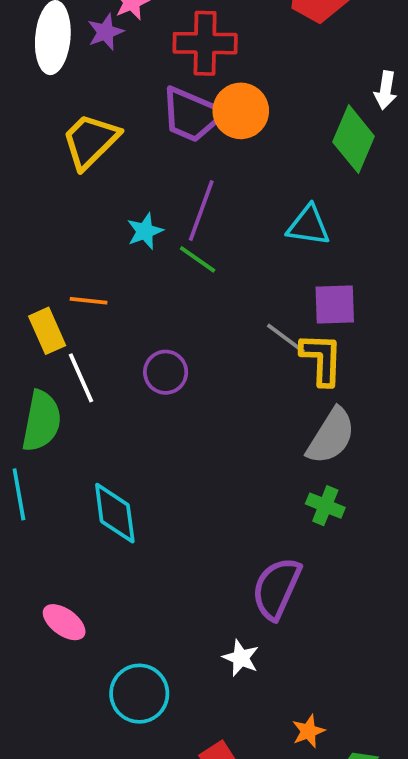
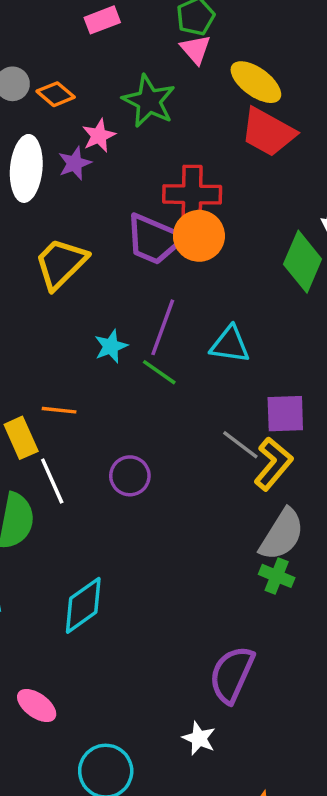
red cross: (205, 43) -> (192, 194), moved
cyan triangle: (308, 226) -> (230, 345), moved
yellow L-shape: (322, 359) -> (273, 464), turned 38
green cross: (325, 506) -> (277, 576), moved
cyan diamond: (115, 513) -> (83, 605), turned 62

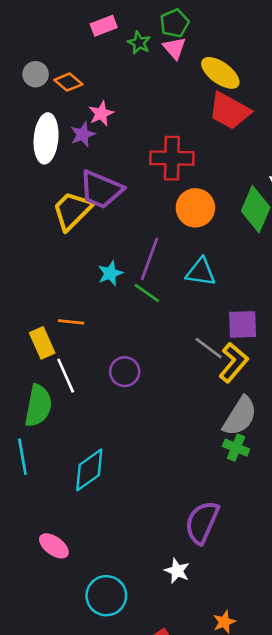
green star: (149, 101) -> (139, 43), moved, size x0.6
orange circle: (199, 236) -> (195, 208), moved
purple trapezoid: (154, 239) -> (101, 190), moved

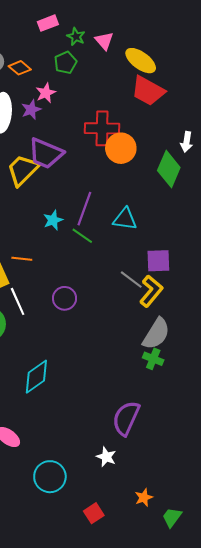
green pentagon: (174, 23) -> (66, 63), moved
orange circle: (195, 208) -> (121, 148), moved

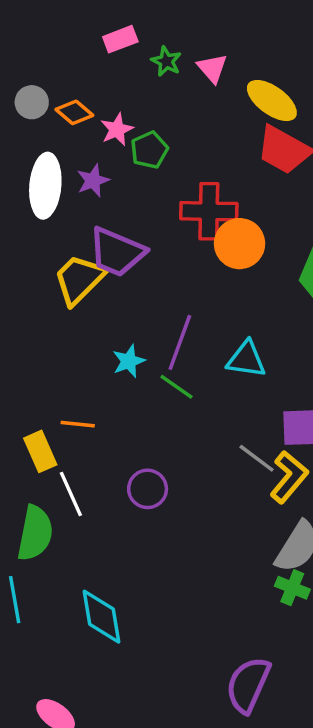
green pentagon: (66, 63) -> (149, 150), moved
pink star: (46, 93) -> (117, 129), moved
cyan diamond: (36, 377) -> (102, 617), turned -64

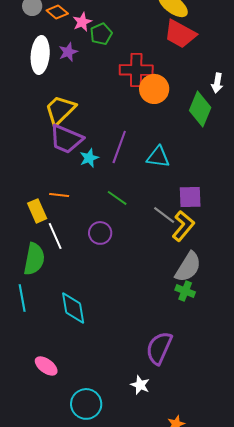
purple trapezoid: (117, 252) -> (66, 139), moved
green line: (176, 387) -> (117, 198), moved

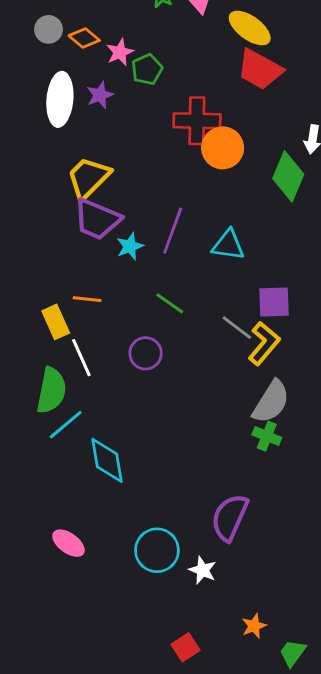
cyan line: (22, 298) -> (66, 425), moved, turned 60
cyan circle: (86, 404) -> (157, 550), moved

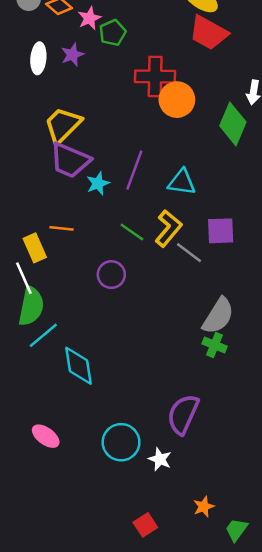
white ellipse: (60, 99) -> (38, 58), size x0.7
yellow L-shape: (264, 343) -> (168, 228), moved
white line: (81, 358) -> (24, 278), moved

